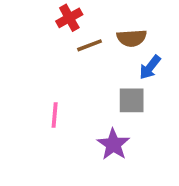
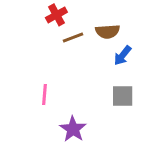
gray square: (132, 100) -> (123, 96), moved
purple star: (113, 144) -> (73, 129), moved

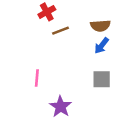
brown semicircle: (108, 31) -> (100, 26), moved

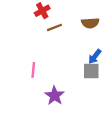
blue arrow: (102, 46) -> (95, 56), moved

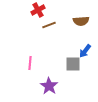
gray square: (91, 71) -> (73, 64), moved

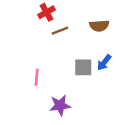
gray square: (73, 64) -> (83, 67), moved
purple star: (49, 86) -> (60, 105), turned 30

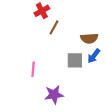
brown semicircle: (99, 26) -> (89, 38), moved
brown line: (60, 31) -> (54, 27), turned -40

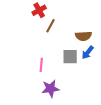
pink line: (33, 69) -> (41, 65), moved

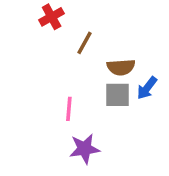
red cross: (39, 10) -> (52, 17), moved
brown semicircle: (83, 36) -> (121, 67), moved

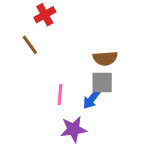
brown line: (84, 43) -> (30, 45), moved, turned -65
blue arrow: (147, 88) -> (92, 99), moved

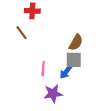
red cross: (45, 15) -> (32, 11), turned 32
brown semicircle: (105, 58) -> (76, 42), turned -56

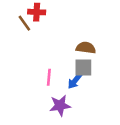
brown line: (21, 33) -> (24, 23), moved
brown semicircle: (76, 42) -> (86, 48), turned -112

